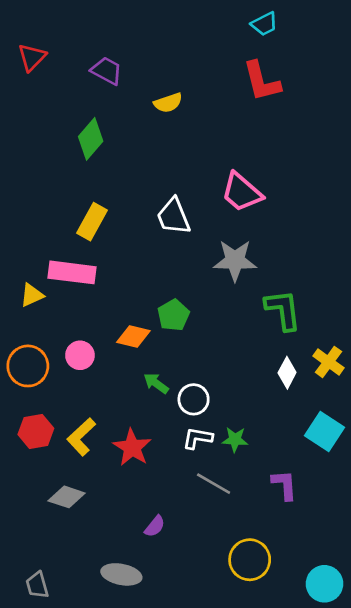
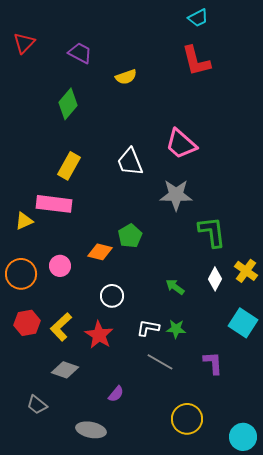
green arrow: (156, 383) -> (175, 287), moved
white circle: (194, 399) -> (112, 296), moved
gray diamond: (67, 497) -> (65, 370), moved
gray trapezoid: (37, 585) -> (37, 405), moved, turned -35

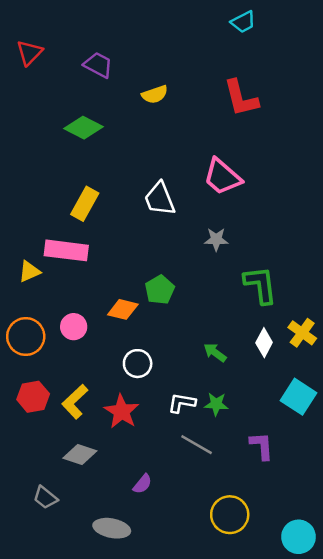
red L-shape: (196, 61) -> (241, 98), moved
green diamond: (68, 104) -> (83, 128), turned 76
gray star: (176, 195) -> (216, 239), size x0.6

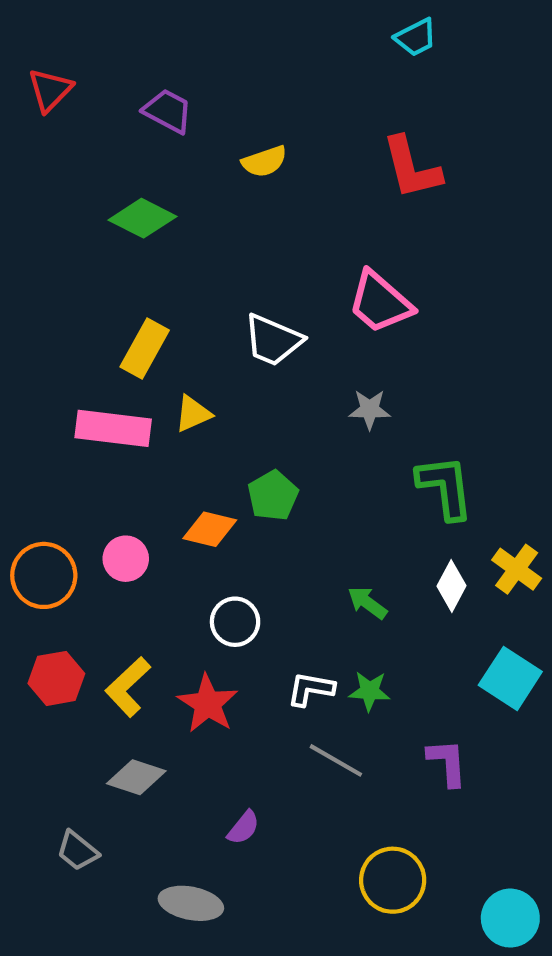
white trapezoid: (160, 199) -> (273, 340), turned -45
yellow triangle: (29, 271) -> (193, 414), moved

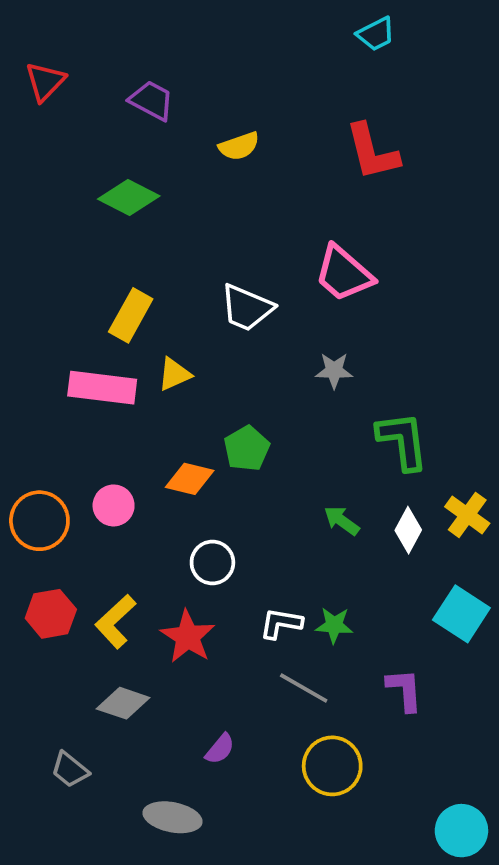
green arrow: (367, 603) -> (342, 521), moved
yellow circle: (393, 880) -> (332, 766), moved

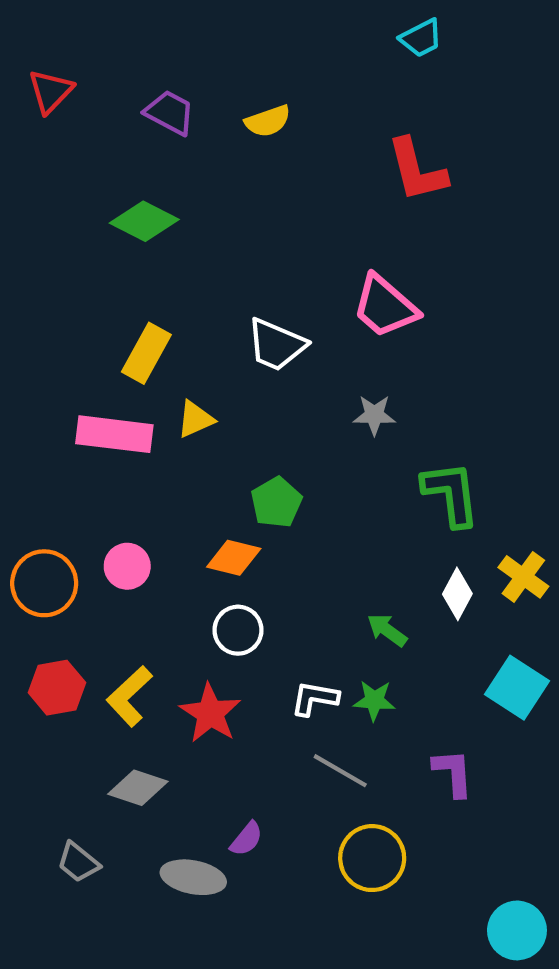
yellow semicircle: (239, 146) -> (268, 121), moved
orange diamond: (190, 479) -> (234, 558), moved
green arrow: (342, 521) -> (387, 630), moved
gray ellipse: (173, 817) -> (193, 877), moved

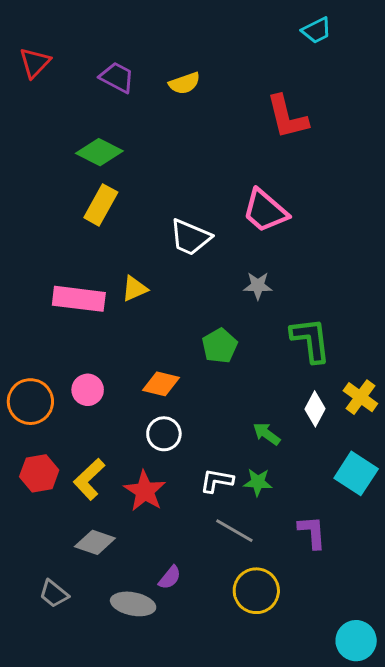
cyan trapezoid: (421, 38) -> (316, 30), moved
yellow rectangle: (146, 353) -> (101, 205), moved
green pentagon: (276, 502) -> (220, 346), moved

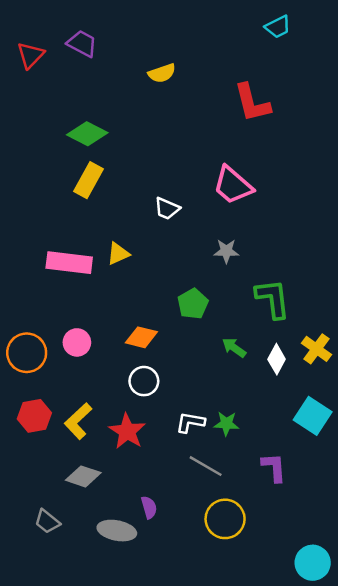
purple trapezoid: (117, 77) -> (82, 44), moved
white trapezoid: (190, 237) -> (167, 208), size x0.7
green arrow: (267, 434) -> (234, 348), moved
purple semicircle: (170, 578) -> (149, 507), turned -55

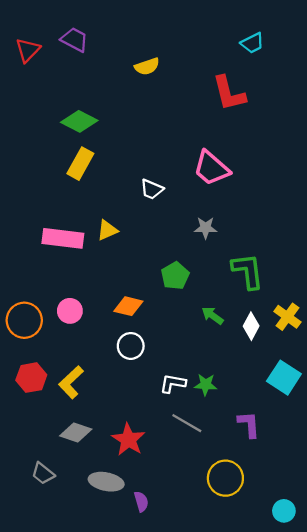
cyan trapezoid: (278, 27) -> (252, 43), moved
red star: (127, 431) -> (128, 440), moved
purple semicircle: (149, 507) -> (141, 502), moved
yellow circle: (225, 519) -> (225, 478), moved
cyan circle: (313, 563) -> (284, 511), size x0.7

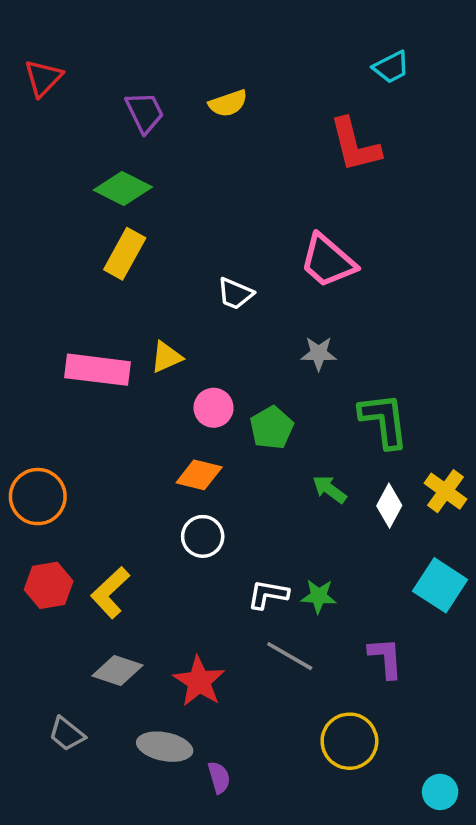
purple trapezoid: (75, 40) -> (145, 112), moved, turned 36
pink circle: (70, 311) -> (214, 408), moved

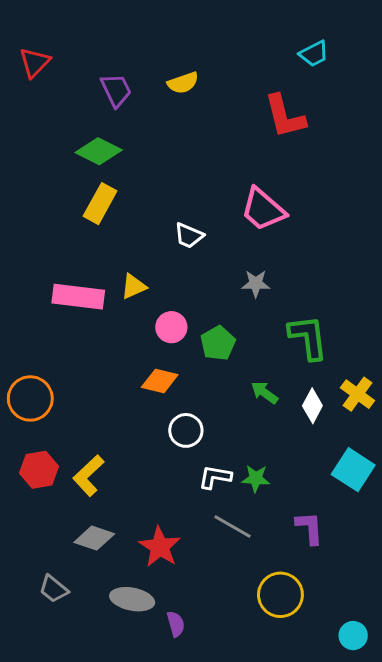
white circle: (203, 536) -> (186, 430), moved

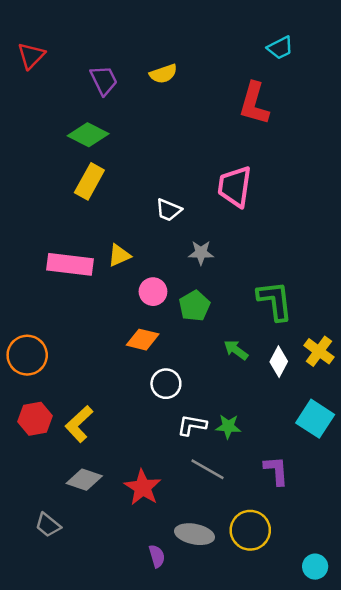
red L-shape: (285, 116) -> (254, 104), turned 30
pink trapezoid: (263, 209) -> (235, 187), turned 57
gray star: (256, 284) -> (201, 253), moved
gray ellipse: (132, 599) -> (194, 534), moved

